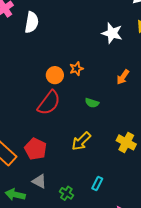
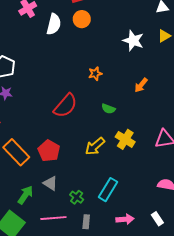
orange circle: (55, 75) -> (82, 19), moved
yellow cross: (126, 142) -> (125, 139), moved
cyan rectangle: (97, 183) -> (108, 190), size x1.6
green arrow: (15, 195) -> (25, 195), turned 108

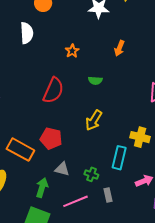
white semicircle: (54, 24) -> (27, 33), moved
yellow cross: (125, 139) -> (140, 137), moved

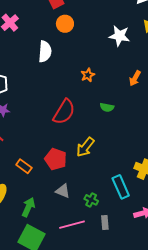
yellow arrow: (94, 120) -> (85, 147), moved
orange rectangle: (20, 150) -> (24, 166), size x0.6
cyan rectangle: (119, 158) -> (121, 187), turned -45
green arrow: (42, 188) -> (28, 207), moved

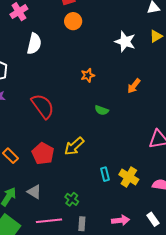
white semicircle: (45, 51) -> (34, 44), moved
red semicircle: (64, 112) -> (43, 106), moved, turned -76
cyan rectangle: (121, 187) -> (105, 174), moved, size x0.6
gray triangle: (63, 191) -> (34, 192), moved

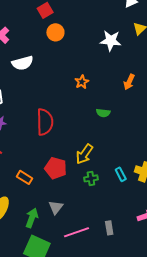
white semicircle: (34, 44) -> (23, 63), turned 75
red semicircle: (43, 106) -> (45, 122), turned 48
gray triangle: (34, 192) -> (56, 207), turned 49
green cross: (72, 199) -> (91, 178), moved, turned -32

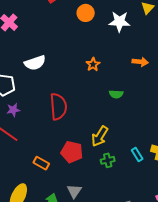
orange circle: (55, 32) -> (86, 13), moved
white semicircle: (23, 63) -> (35, 63), moved
orange arrow: (129, 82) -> (140, 62), turned -105

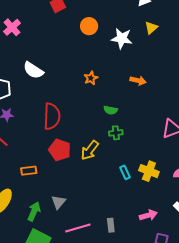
white semicircle: (35, 63) -> (33, 70), turned 45
red pentagon: (72, 152) -> (60, 150), moved
green cross: (108, 160) -> (116, 133), moved
orange rectangle: (41, 163) -> (29, 171), turned -42

